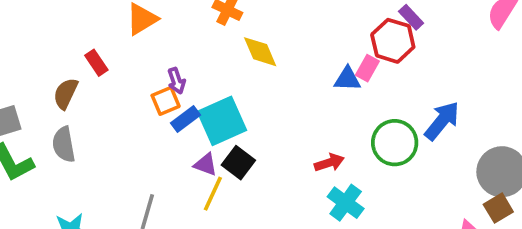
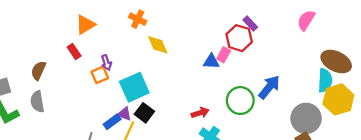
red rectangle: (96, 63) -> (74, 51), moved
blue rectangle: (186, 119) -> (112, 122), moved

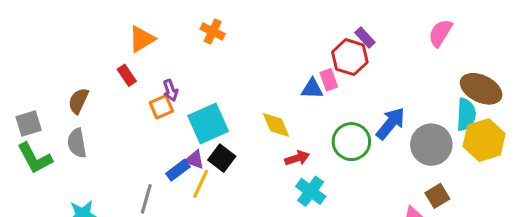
yellow diamond: (158, 45) -> (276, 125), moved
pink rectangle: (224, 55) -> (329, 80), turned -48
gray circle: (306, 118) -> (431, 145), moved

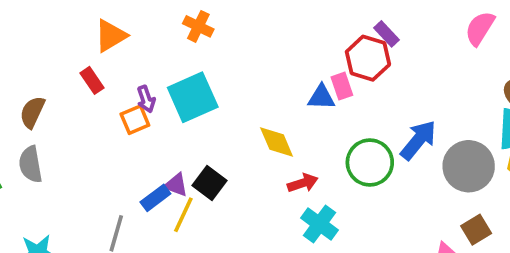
cyan square: (208, 123) -> (193, 97), moved

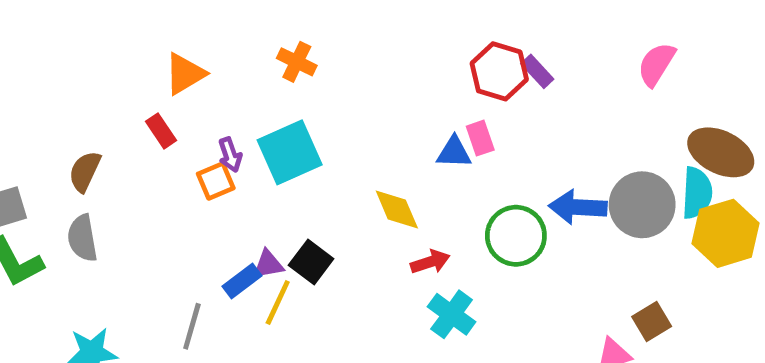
red hexagon: (368, 58) -> (499, 71), moved
blue arrow: (418, 140) -> (578, 207), turned -126
gray circle: (469, 166) -> (642, 205), moved
purple triangle: (176, 185) -> (268, 264), turned -30

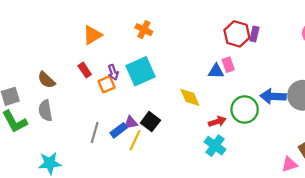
purple rectangle: (537, 71) -> (254, 34), turned 56
red rectangle: (161, 131) -> (85, 70), moved
brown semicircle: (85, 171) -> (46, 80), turned -72
red arrow: (430, 262) -> (217, 122), moved
gray line: (192, 326) -> (95, 132), moved

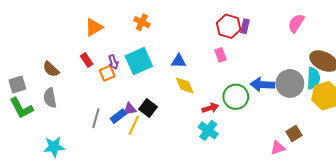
blue triangle: (216, 71) -> (179, 61), moved

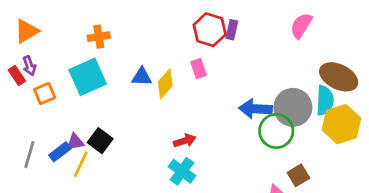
orange cross: (142, 22) -> (99, 37), moved, turned -35
purple arrow: (113, 62) -> (29, 66), moved
yellow diamond: (185, 86) -> (165, 84), moved, turned 65
green circle: (236, 97) -> (276, 131), moved

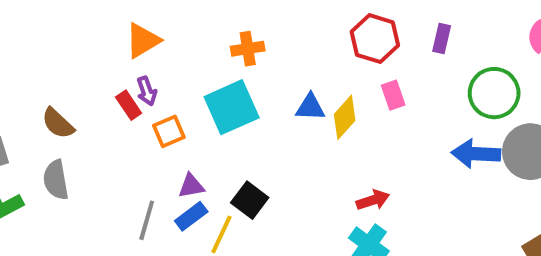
red hexagon: (210, 30) -> (375, 39), moved
green circle: (276, 131) -> (494, 93), moved
purple triangle: (75, 142) -> (191, 186), moved

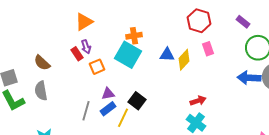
purple rectangle: (442, 39) -> (243, 22), moved, turned -64
orange cross: (248, 49) -> (134, 36), moved
cyan square: (232, 107) -> (128, 55), turned -36

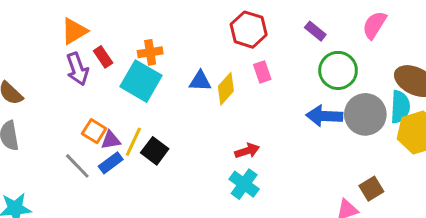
purple arrow: (86, 47) -> (77, 69), size x1.5
red rectangle: (77, 54) -> (103, 57), moved
orange square: (97, 67) -> (94, 131), moved, turned -35
gray line: (86, 111) -> (77, 166), turned -60
yellow line: (123, 118) -> (133, 142), moved

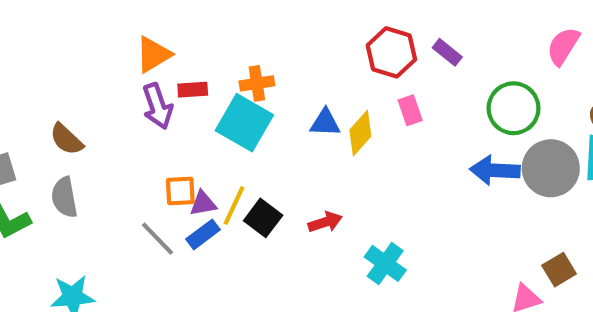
purple rectangle: (315, 31) -> (447, 52), moved
red rectangle: (103, 57) -> (193, 90), turned -60
orange square: (94, 131) -> (180, 191), turned -35
red arrow: (247, 151) -> (325, 222), moved

